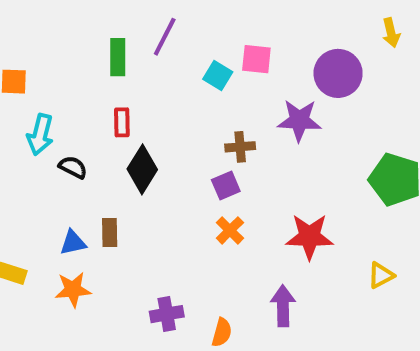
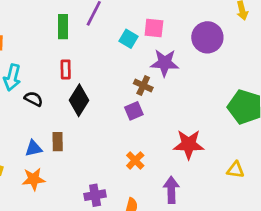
purple star: (299, 120) -> (165, 63), moved
brown cross: (240, 147) -> (143, 86), turned 30
orange cross: (230, 230) -> (135, 160), moved
yellow triangle: (381, 275) -> (235, 170), turned 36

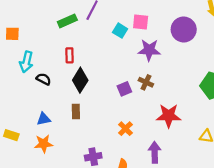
green rectangle: (63, 27) -> (67, 21), turned 66
brown cross: (143, 86) -> (146, 82), moved
brown rectangle: (58, 142) -> (76, 111), moved

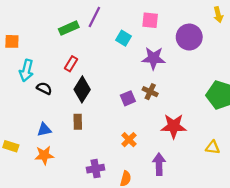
pink square: (141, 22) -> (150, 20), moved
red rectangle: (69, 55) -> (71, 64), turned 32

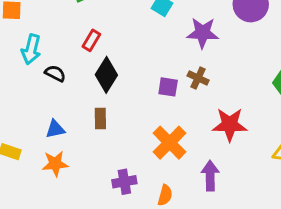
purple square: (128, 98) -> (168, 87), turned 32
orange cross: (129, 140) -> (170, 143), size x1.6

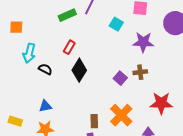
brown cross: (198, 78) -> (140, 72), turned -32
purple square: (168, 87) -> (120, 78), turned 32
brown rectangle: (100, 119) -> (94, 121), moved

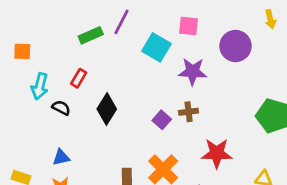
cyan square: (116, 24) -> (156, 47), size x1.5
red rectangle: (69, 47) -> (79, 78), moved

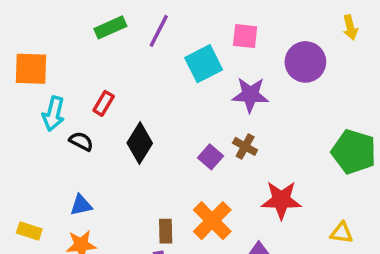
green rectangle: (91, 35) -> (110, 27), moved
cyan square: (156, 47) -> (204, 64), turned 32
orange square: (22, 51) -> (31, 69), size x1.5
brown cross: (189, 112) -> (245, 146), turned 36

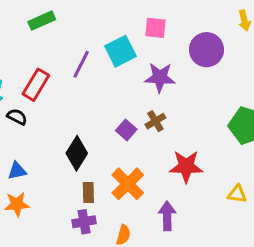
purple line: (159, 31) -> (81, 64), moved
red rectangle: (104, 103) -> (36, 85), size x1.5
black diamond: (140, 143) -> (77, 153), moved
brown cross: (245, 146) -> (155, 121), turned 30

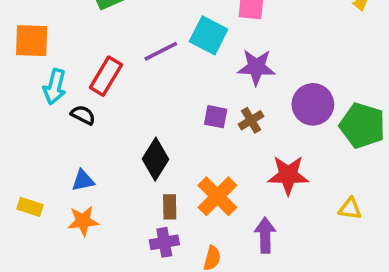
purple circle: (206, 50) -> (313, 104), moved
cyan square: (120, 51) -> (209, 35), turned -36
purple line: (81, 64) -> (161, 51), turned 36
purple square: (126, 130) -> (216, 117), moved, turned -30

